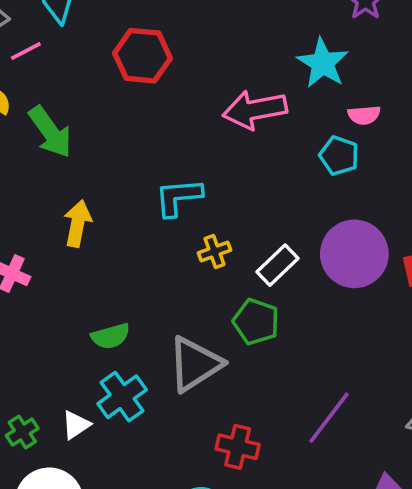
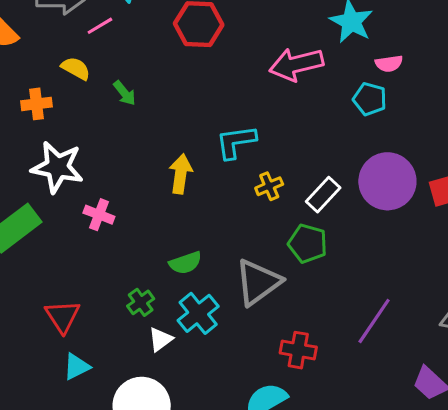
green arrow: (50, 132) -> (125, 93), size x0.6
yellow arrow: (78, 223) -> (181, 174), moved
green cross: (22, 432) -> (141, 302), moved

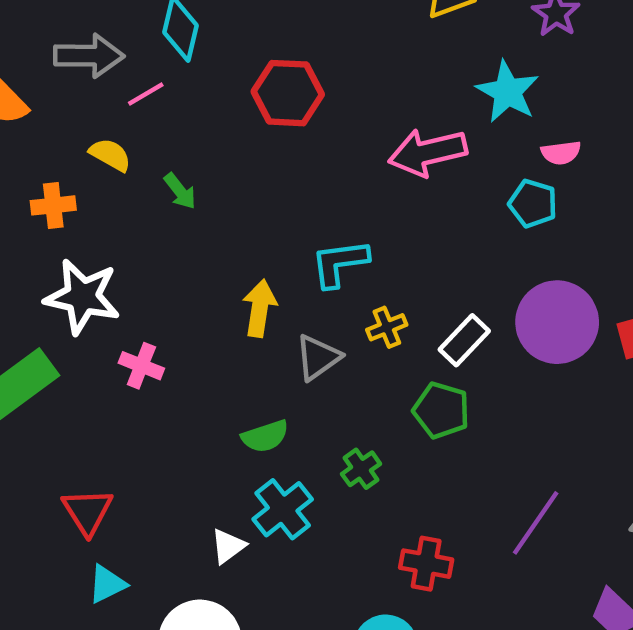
gray triangle: (258, 282) -> (318, 357), moved, size x0.7
green cross: (141, 302) -> (361, 469), moved

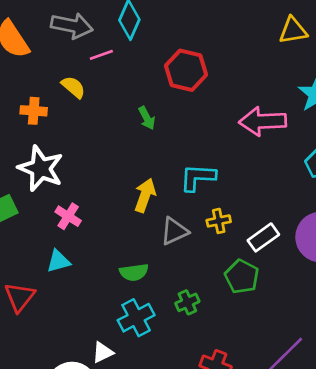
green arrow: (180, 191) -> (147, 118), moved
white triangle: (228, 546) -> (103, 352), moved
cyan triangle: (107, 584) -> (58, 261), moved

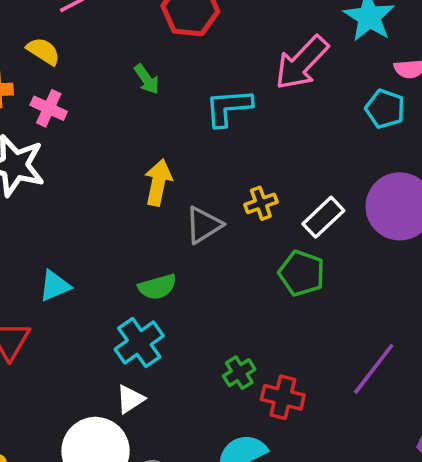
pink arrow: (263, 121) -> (302, 63), turned -36
cyan L-shape: (198, 177) -> (228, 107), moved
pink cross: (68, 216) -> (49, 108), moved
green cross: (187, 302) -> (239, 373), moved
cyan cross: (136, 318) -> (139, 343), moved

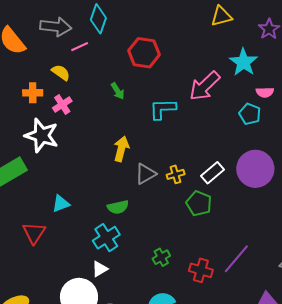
pink cross: (49, 108) -> (62, 104), turned 30
yellow cross: (261, 203) -> (176, 174), moved
red cross: (283, 397) -> (201, 270), moved

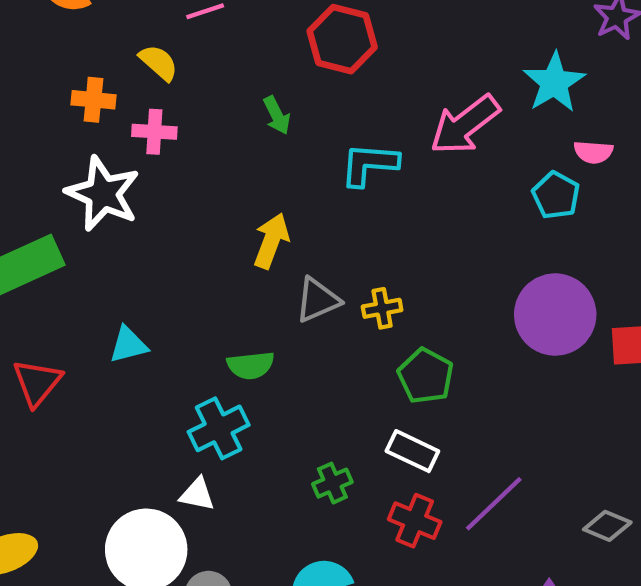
pink cross: (62, 104) -> (154, 132), turned 30
white rectangle: (212, 173) -> (412, 451), moved, turned 60
red triangle: (34, 233) -> (37, 383), moved
white triangle: (100, 269) -> (197, 494), turned 36

